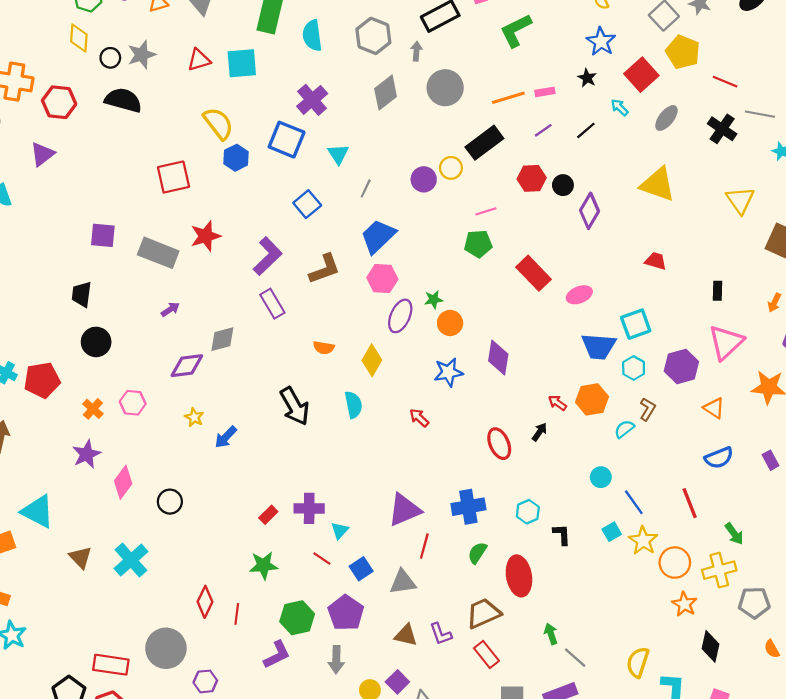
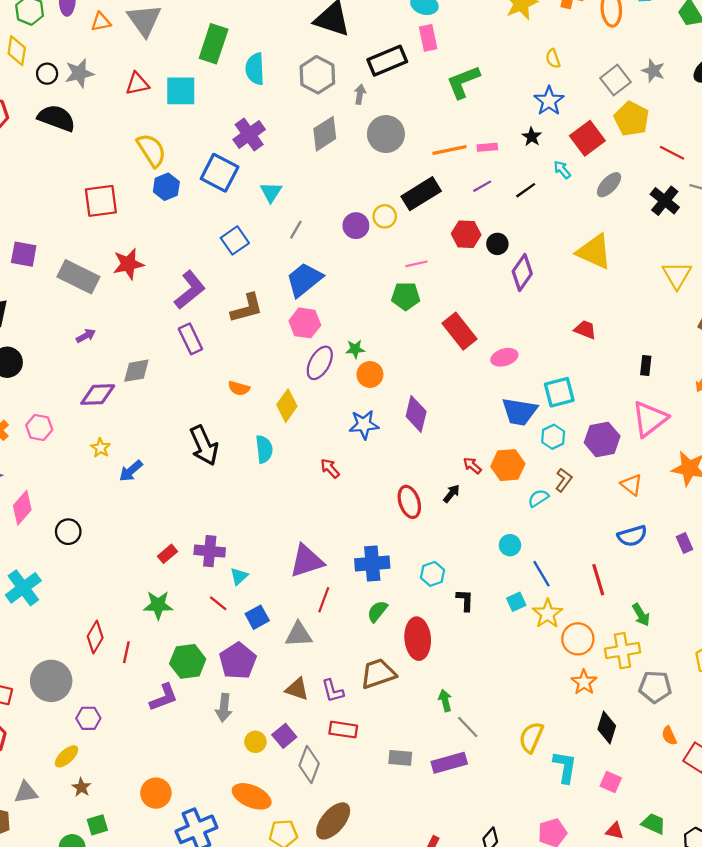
red rectangle: (486, 654) -> (343, 730), moved, turned -48

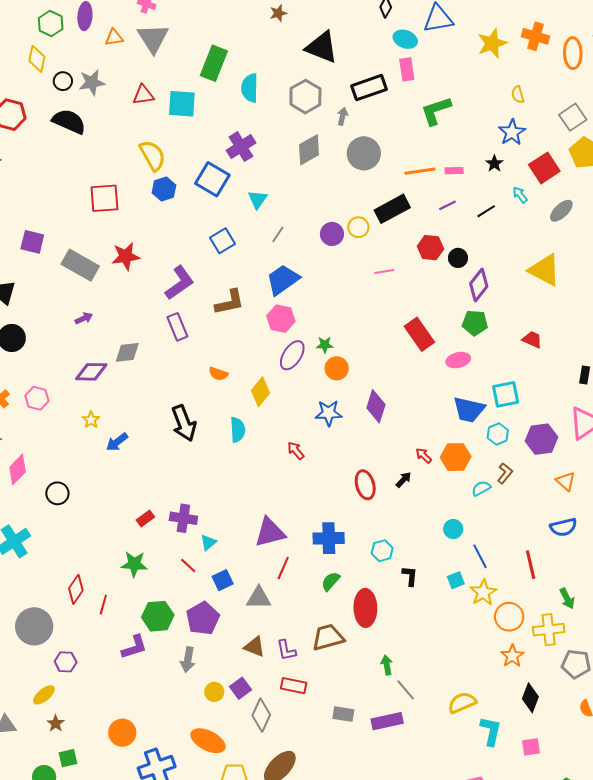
green pentagon: (406, 296) -> (475, 323), moved
yellow semicircle: (531, 737) -> (462, 703), turned 40
pink square: (611, 782) -> (531, 747), turned -36

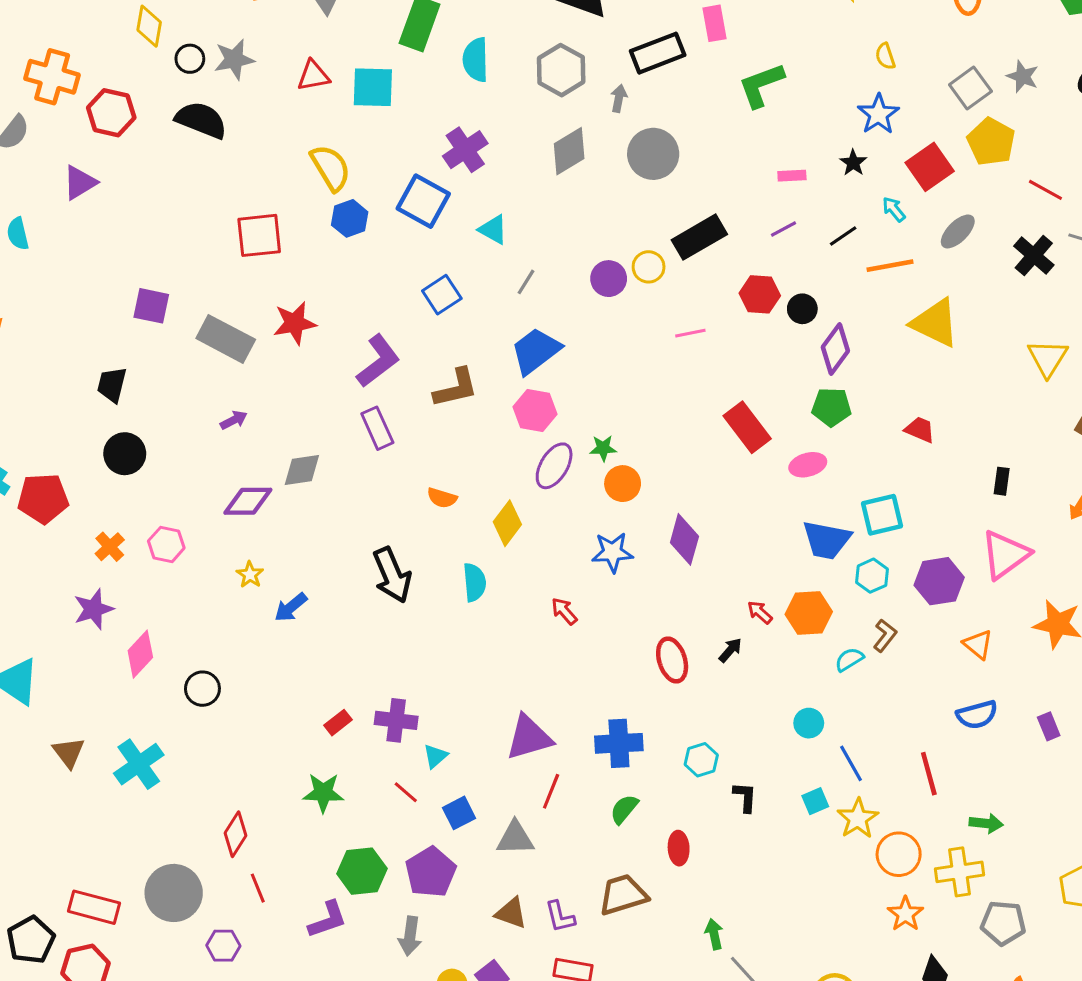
orange line: (420, 171) -> (890, 266), moved
cyan triangle: (258, 199) -> (493, 230), turned -35
green arrow: (567, 598) -> (986, 823), turned -55
red line: (103, 605) -> (258, 888), moved, turned -36
red ellipse: (365, 608) -> (679, 848), size x0.6

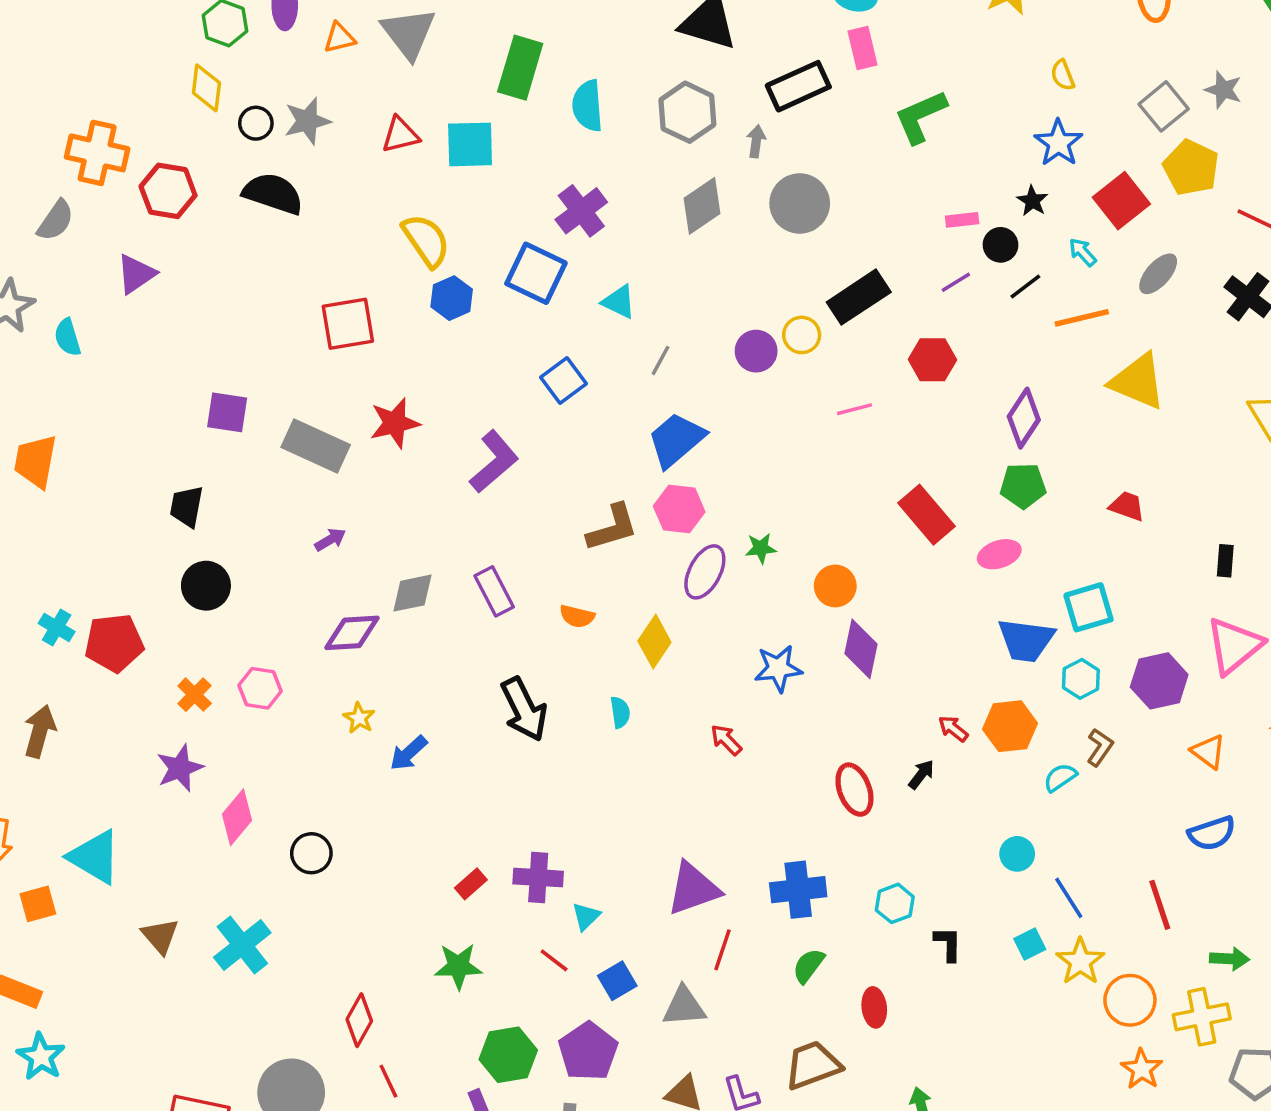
black circle: (802, 309) -> (1000, 245), moved
brown L-shape: (456, 388) -> (612, 528), moved
purple rectangle: (377, 428) -> (494, 591), moved
orange circle: (623, 484) -> (835, 586), moved
cyan semicircle: (474, 582) -> (620, 712), size x0.7

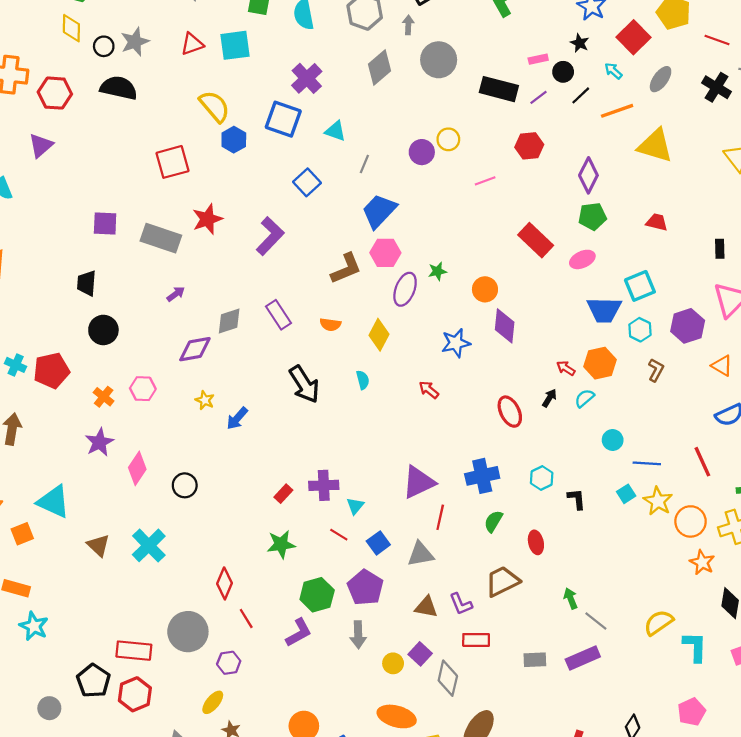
black rectangle: (859, 297) -> (499, 89), moved, turned 54
cyan semicircle: (1060, 777) -> (584, 398), moved
blue line: (1069, 898) -> (647, 463), turned -48

